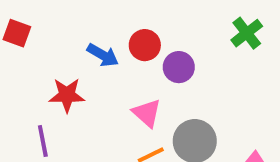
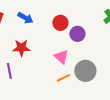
blue arrow: (103, 55) -> (25, 18), moved

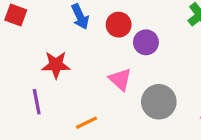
blue arrow: (25, 18) -> (80, 17), moved, turned 35
orange line: (63, 78) -> (86, 123), moved

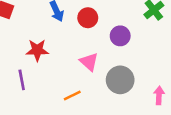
purple circle: (146, 42) -> (120, 36), moved
orange line: (86, 123) -> (72, 95), moved

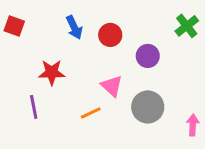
orange line: (72, 95) -> (91, 113), moved

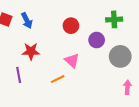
green cross: (187, 26) -> (114, 19), moved, turned 35
blue arrow: (74, 27) -> (27, 21), moved
gray circle: (148, 107) -> (120, 56), moved

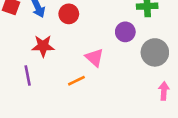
red circle: (71, 26) -> (69, 14), moved

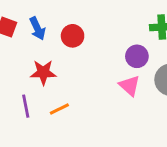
pink triangle: (94, 58) -> (130, 86), moved
orange line: (76, 81) -> (59, 109), moved

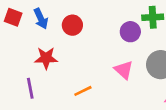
purple circle: (137, 56) -> (130, 32), moved
orange line: (59, 109) -> (83, 91), moved

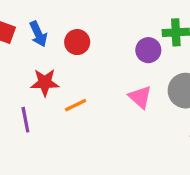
orange line: (83, 91) -> (76, 105), moved

